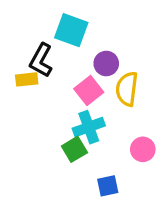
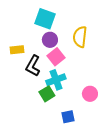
black L-shape: (41, 60) -> (33, 66), moved
purple circle: (106, 63) -> (50, 40), moved
yellow semicircle: (127, 89) -> (80, 37), moved

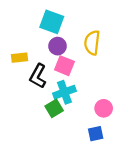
pink square: (56, 57) -> (64, 66), turned -30
blue square: (68, 117) -> (96, 134), moved

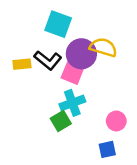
yellow semicircle: (92, 43) -> (103, 47), turned 100
purple circle: (58, 46) -> (81, 54), moved, size x1.5
black L-shape: (38, 76) -> (48, 60), moved, turned -80

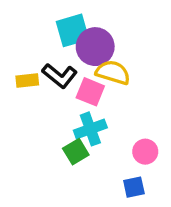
cyan square: (58, 24) -> (73, 30), turned -36
yellow semicircle: (103, 47) -> (113, 72), moved
purple circle: (81, 54) -> (95, 47), moved

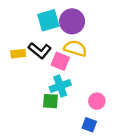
purple circle: (95, 47) -> (72, 21), moved
green square: (76, 152) -> (51, 101), turned 35
blue square: (134, 187) -> (89, 125), turned 32

